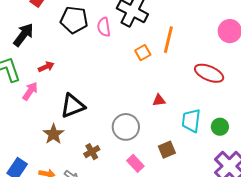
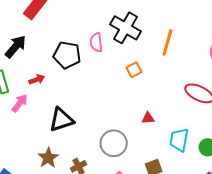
black pentagon: (74, 20) -> (67, 55), moved
orange line: (168, 40) -> (167, 43), moved
brown star: (53, 134) -> (48, 158), moved

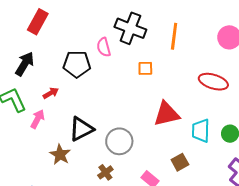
orange square: (134, 70) -> (145, 68), turned 35
red triangle: (148, 118) -> (166, 114), size x2.0
gray circle: (114, 143) -> (119, 141), moved
brown star: (48, 158) -> (60, 155), moved

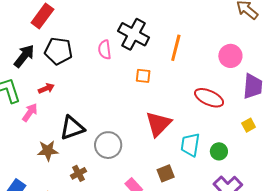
black pentagon: (77, 64) -> (58, 51), moved
red triangle: (166, 114) -> (158, 124), turned -40
brown star: (60, 155) -> (48, 151), turned 30
brown cross: (105, 172) -> (78, 173), moved

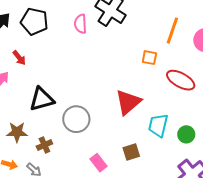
orange line: (176, 48) -> (172, 31), moved
orange square: (143, 76) -> (149, 58), moved
red arrow: (46, 88) -> (19, 58), turned 70
brown star: (48, 151) -> (17, 132), moved

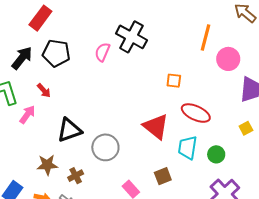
pink semicircle: (80, 24) -> (102, 52), turned 30
orange line: (172, 31) -> (206, 38), moved
red ellipse: (181, 80) -> (196, 113), moved
red triangle: (128, 102) -> (156, 127), turned -36

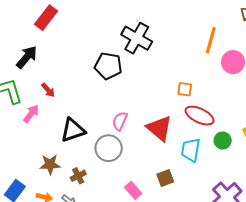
pink semicircle: (102, 52) -> (120, 121), moved
black pentagon: (56, 53) -> (108, 66), moved
orange square: (174, 81) -> (185, 89), moved
green circle: (216, 154) -> (223, 141), moved

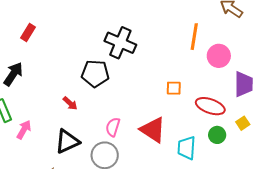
red rectangle: (46, 18) -> (28, 33), size x0.7
red arrow: (48, 90) -> (70, 103), moved
red ellipse: (200, 116) -> (210, 106), moved

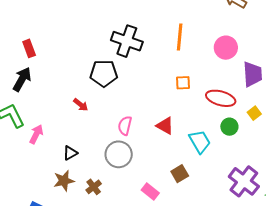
red rectangle: (28, 33) -> (29, 48), moved, turned -48
orange line: (194, 37) -> (180, 37), moved
red triangle: (153, 130) -> (165, 126), size x0.7
black triangle: (67, 141) -> (70, 153), moved, size x0.6
cyan trapezoid: (187, 148) -> (200, 142), turned 150

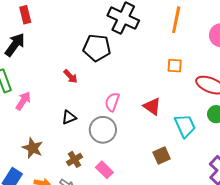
black triangle: (70, 153) -> (69, 117), moved
brown star: (64, 181) -> (33, 148), moved, turned 30
pink rectangle: (150, 191) -> (104, 170), moved

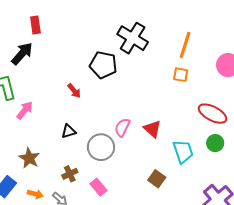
orange square: (175, 66) -> (181, 75), moved
pink semicircle: (112, 102) -> (122, 127), moved
brown square: (162, 156) -> (157, 179), turned -36

